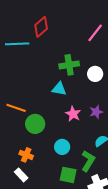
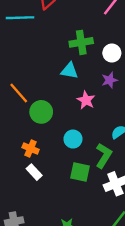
orange line: (16, 108) -> (19, 93), turned 30
purple star: (96, 112) -> (110, 80), moved
white rectangle: (21, 175) -> (34, 172), moved

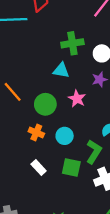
green circle: (41, 112) -> (45, 104), moved
orange cross: (31, 148) -> (36, 132), moved
white rectangle: (34, 172) -> (39, 167), moved

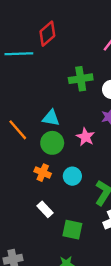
cyan triangle: (61, 70) -> (51, 118), moved
green square: (71, 167) -> (72, 230), moved

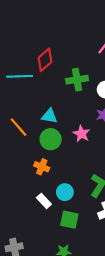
red diamond: (47, 34) -> (45, 60), moved
cyan line: (19, 54) -> (20, 76), moved
cyan circle: (72, 176) -> (65, 192), moved

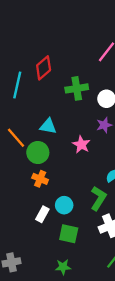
cyan line: (20, 76) -> (17, 85), turned -75
green circle: (51, 139) -> (38, 153), moved
white rectangle: (44, 201) -> (42, 214), turned 72

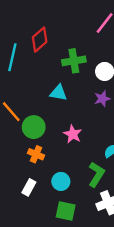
cyan triangle: (48, 126) -> (58, 93), moved
pink star: (81, 145) -> (73, 134), moved
white rectangle: (42, 214) -> (29, 187), moved

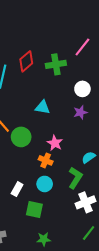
green cross: (74, 61) -> (56, 64), moved
orange cross: (36, 154) -> (46, 160), moved
green square: (66, 211) -> (34, 210), moved

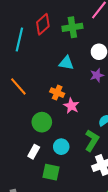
cyan triangle: (43, 107) -> (66, 63), moved
green circle: (21, 137) -> (42, 122), moved
orange cross: (46, 160) -> (57, 93), moved

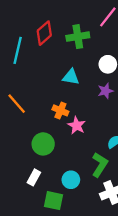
cyan circle: (61, 147) -> (71, 180), moved

